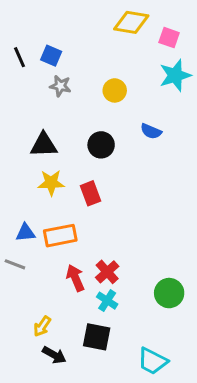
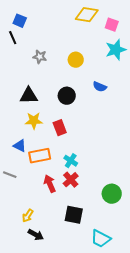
blue square: (51, 56) -> (20, 21), moved
blue triangle: (26, 233) -> (20, 146), moved, turned 32
cyan cross: (107, 301) -> (71, 161), moved
black square: (97, 337) -> (74, 215), moved

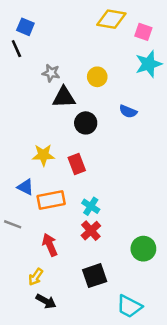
black triangle: (29, 96) -> (64, 97), moved
red arrow: (50, 184) -> (50, 245), moved
black square: (74, 215) -> (95, 276), turned -30

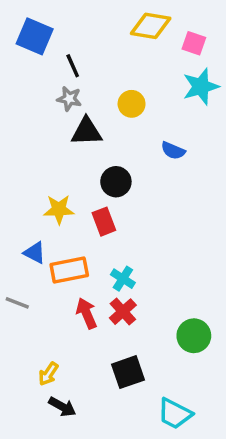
blue square: (25, 27) -> (35, 36), size x1.5
black line: (16, 49) -> (73, 66), moved
black circle: (86, 123) -> (116, 182), moved
red arrow: (50, 245) -> (87, 313), moved

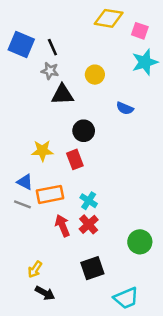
blue square: (35, 36) -> (21, 45), moved
gray line: (17, 303) -> (22, 204), moved
cyan trapezoid: (175, 414) -> (126, 298), turned -50

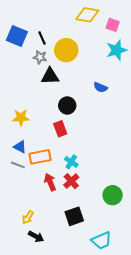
yellow circle: (95, 75) -> (66, 50), moved, size x1.5
yellow star: (42, 151) -> (21, 118), moved

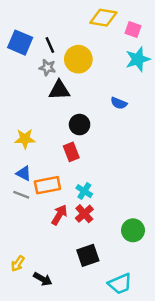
red arrow: (50, 182) -> (59, 215), turned 54
yellow arrow: (28, 217) -> (18, 264), moved

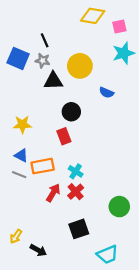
pink square: (133, 29) -> (119, 26), turned -32
blue square: (20, 43) -> (18, 58), moved
yellow circle: (78, 59) -> (80, 66), moved

